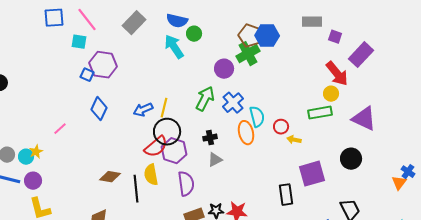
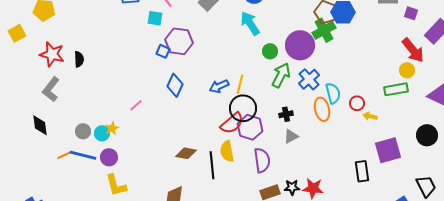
green circle: (194, 34) -> (270, 51), moved
purple circle: (224, 69) -> (300, 45), size x1.5

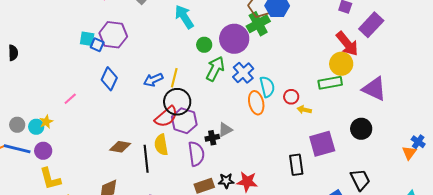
cyan square: (155, 18) -> (87, 39), moved
yellow circle: (407, 70) -> (341, 64), size x1.5
black cross: (286, 114) -> (212, 138), moved

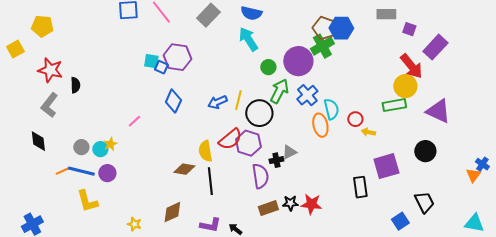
black semicircle: (13, 53) -> (75, 85), moved
black circle: (177, 102) -> (259, 113), moved
yellow semicircle: (161, 145) -> (205, 151), moved
yellow L-shape: (50, 179) -> (87, 201), moved

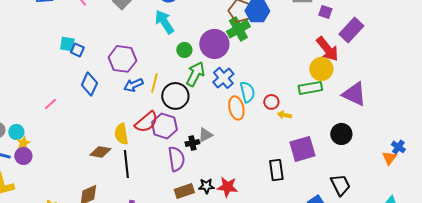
purple hexagon: (177, 57) -> (122, 59), moved
yellow star: (110, 144) -> (23, 143), moved

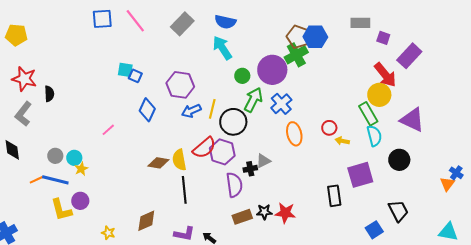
green rectangle: (310, 88) -> (368, 114), turned 70
cyan semicircle: (247, 92) -> (374, 136), moved
brown diamond: (100, 152) -> (158, 163), moved
purple circle: (23, 156) -> (80, 201), moved

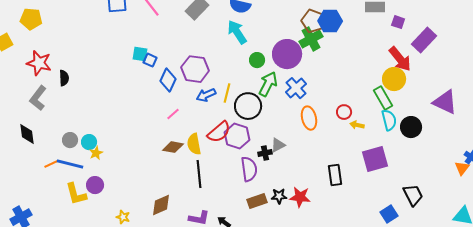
blue diamond: (147, 110) -> (168, 80), moved
purple triangle: (412, 120) -> (445, 102), moved
pink line: (108, 130) -> (173, 114), moved
black circle: (399, 160) -> (411, 127), moved
black rectangle: (334, 196) -> (335, 175), moved

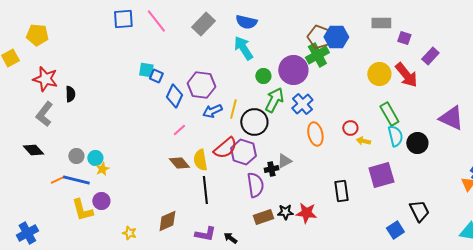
purple rectangle: (424, 40) -> (430, 56), size x0.7
yellow circle: (394, 79) -> (379, 74), moved
black diamond: (27, 134) -> (33, 150), turned -35
brown diamond: (173, 147) -> (179, 163), turned 40

